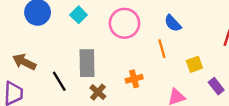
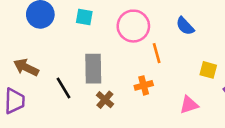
cyan square: (79, 15) -> (84, 17), turned -35
orange line: (162, 49) -> (157, 53), moved
yellow square: (194, 64) -> (208, 70), turned 35

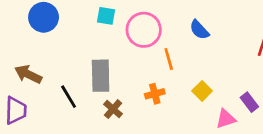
cyan square: (84, 17) -> (106, 16), moved
yellow square: (208, 70) -> (202, 91), moved, turned 30
pink triangle: (189, 105) -> (226, 119), moved

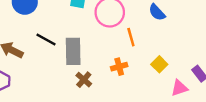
black line: (69, 97) -> (46, 39), moved, turned -30

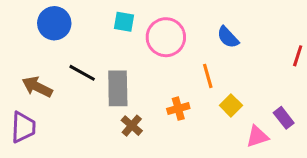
orange line: (131, 37) -> (208, 76), moved

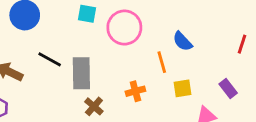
blue semicircle: (228, 37) -> (182, 41), moved
yellow square: (231, 105) -> (182, 88), turned 36
purple rectangle: (284, 118) -> (228, 88), moved

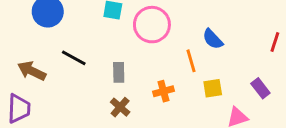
gray rectangle: (81, 73) -> (119, 72), moved, size x0.6

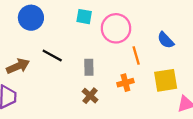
orange line: (191, 61) -> (136, 55), moved
brown arrow: (32, 71) -> (18, 66), turned 130
yellow square: (213, 88) -> (166, 80), size x1.5

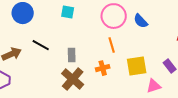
pink circle: (116, 28) -> (114, 16), moved
blue semicircle: (166, 40) -> (141, 21), moved
brown cross: (90, 96) -> (73, 79), size x1.6

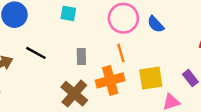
gray rectangle: (72, 55) -> (81, 57), moved
orange cross: (103, 68) -> (110, 80), size x1.6

